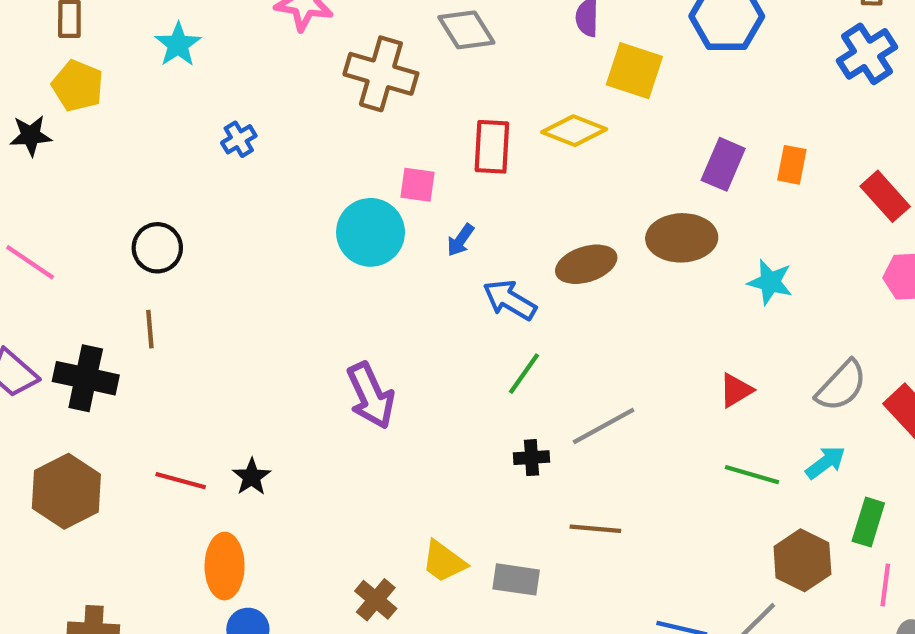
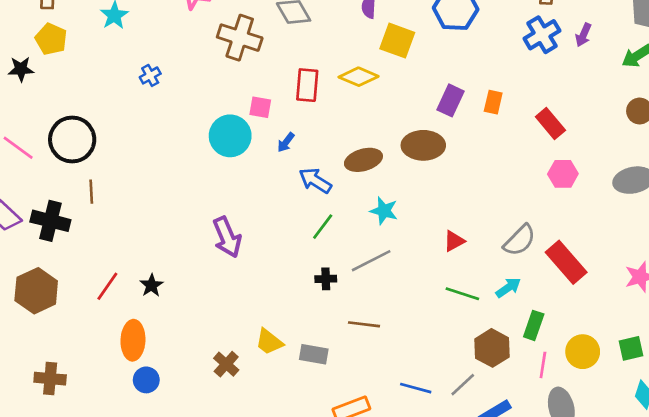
black circle: (157, 248) -> (72, 140), moved, size x1.5
cyan star: (770, 282) -> (384, 211), moved
red line: (181, 481) -> (107, 286), turned -72

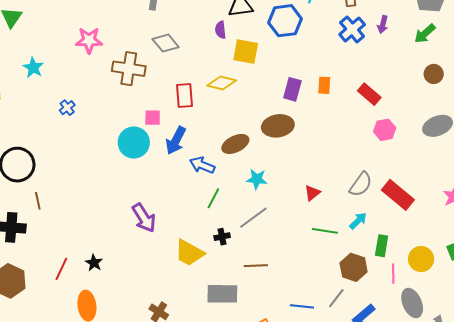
blue arrow: (286, 142) -> (176, 141), size x1.8
yellow trapezoid: (269, 342) -> (189, 253), moved, size x1.4
gray rectangle: (314, 354) -> (222, 294), size x1.4

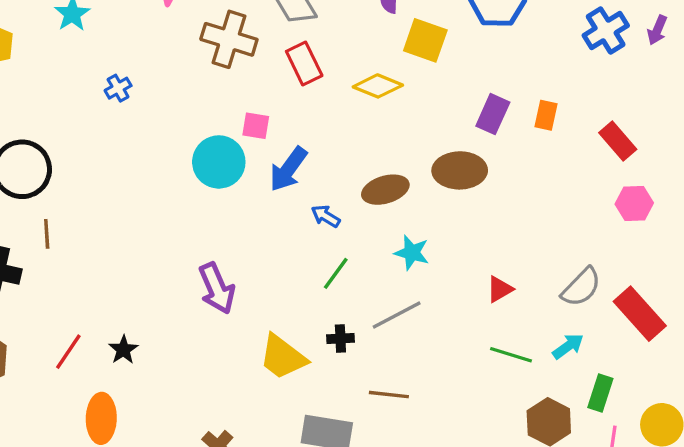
red rectangle: (185, 96) -> (304, 64), moved, turned -30
blue arrow: (202, 165) -> (326, 216), size x0.7

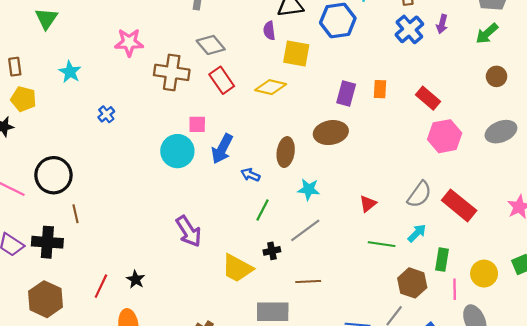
brown ellipse: (385, 190) -> (286, 152), turned -56
pink hexagon: (634, 204) -> (445, 136), size x1.4

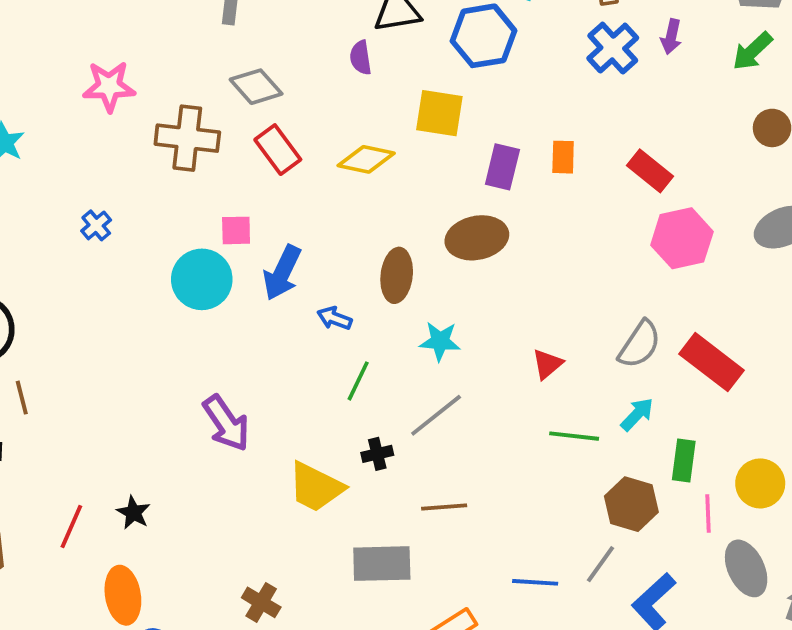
yellow square: (296, 54) -> (439, 113), moved
blue cross: (106, 114) -> (96, 225), moved

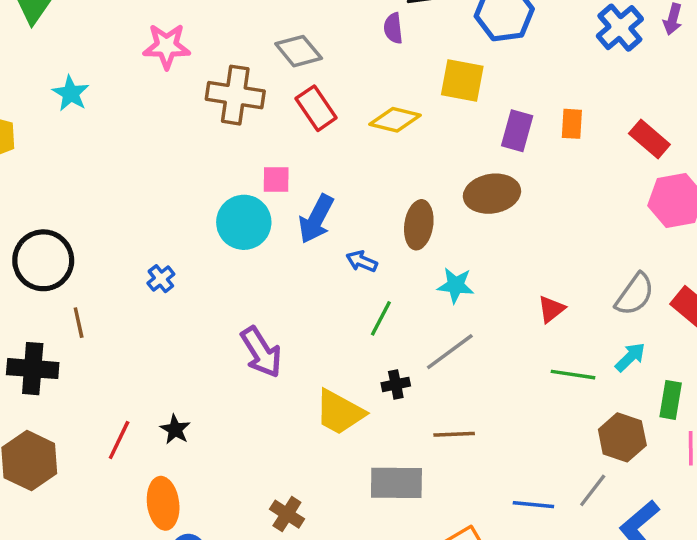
blue cross: (96, 225) -> (161, 279), moved

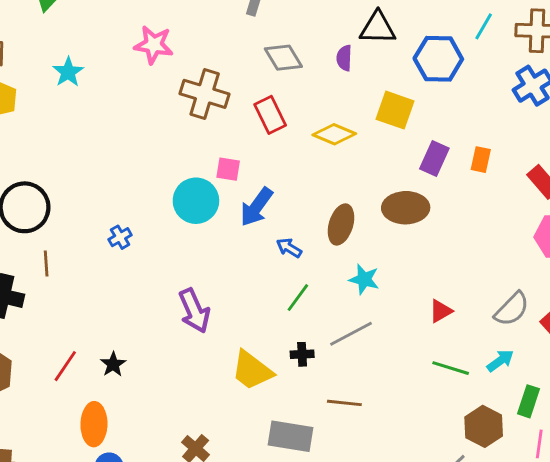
gray diamond: (299, 51) -> (283, 58), moved

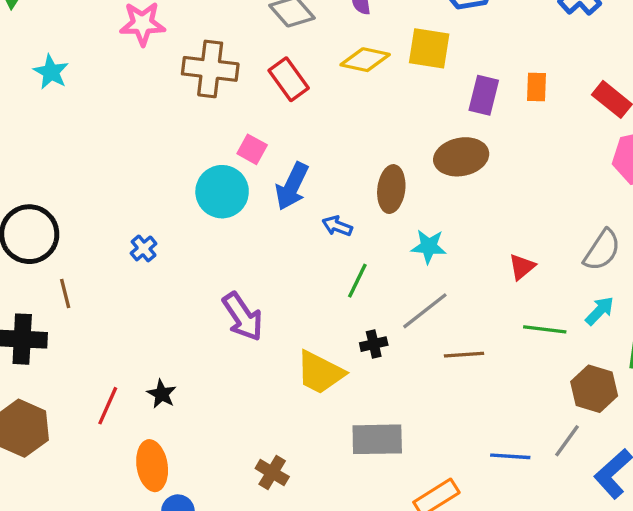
yellow diamond: (334, 134) -> (365, 60), moved
pink square: (228, 169) -> (252, 149), turned 30
brown line: (344, 403) -> (464, 355), moved

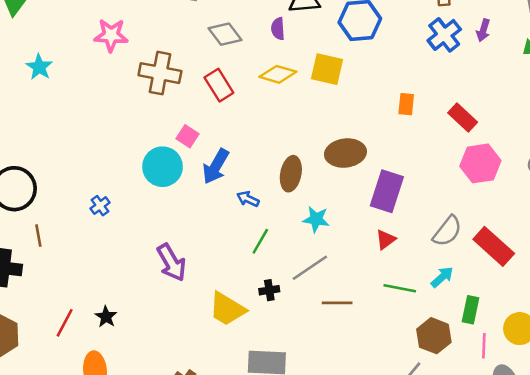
purple rectangle: (484, 95) -> (387, 191), moved, size x1.4

